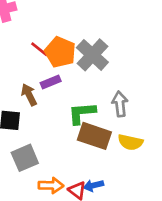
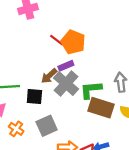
gray cross: (92, 55) -> (66, 84), moved
brown arrow: (29, 95) -> (49, 76), turned -105

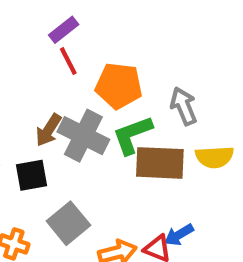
red line: (57, 40) -> (68, 61), moved, turned 40
orange pentagon: (73, 42) -> (119, 86), moved
purple rectangle: (66, 66) -> (64, 30), moved

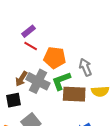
red line: (68, 61) -> (31, 46), turned -32

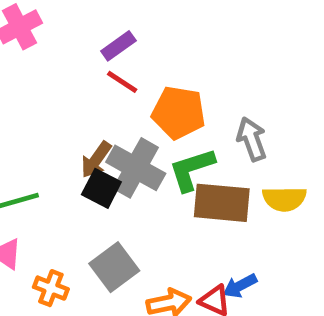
black square: (13, 100) -> (101, 188), moved, turned 35

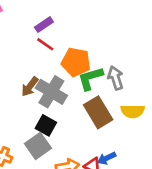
green L-shape: (192, 169) -> (90, 78), moved
black square: (101, 188) -> (46, 125), moved
brown rectangle: (222, 203) -> (98, 112), turned 52

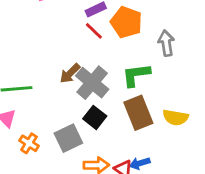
orange pentagon: (76, 62) -> (126, 22), moved
gray arrow: (116, 78) -> (166, 43), moved
black square: (46, 125) -> (95, 117), moved

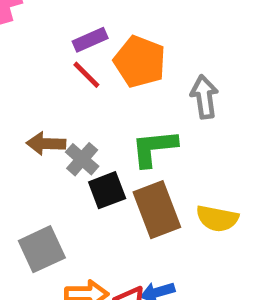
brown arrow: (70, 73) -> (46, 144), turned 45
gray cross: (92, 83) -> (82, 159), size x0.6
black square: (95, 117) -> (107, 190), moved, turned 30

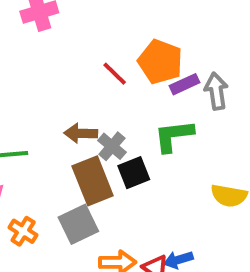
purple rectangle: (90, 40) -> (185, 84), moved
brown rectangle: (157, 210) -> (93, 181), moved

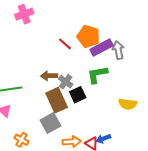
purple rectangle: (185, 84) -> (102, 47), size x1.5
orange cross: (23, 231) -> (21, 140), moved

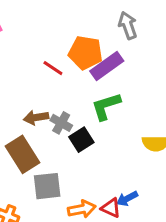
gray arrow: (118, 50) -> (128, 25), moved
brown rectangle: (57, 100) -> (22, 154), moved
gray square: (50, 123) -> (47, 186), turned 30

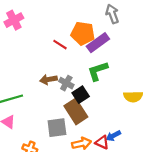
brown rectangle: (22, 154) -> (76, 111), moved

